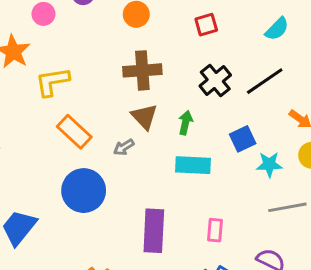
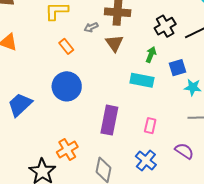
green arrow: (185, 123) -> (151, 55), moved
orange rectangle: (74, 132) -> (66, 46), size x0.7
gray arrow: (124, 147) -> (91, 27), moved

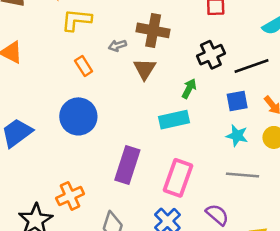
blue square: (177, 68) -> (237, 101), moved
cyan rectangle: (142, 80) -> (174, 120), turned -30
pink rectangle: (150, 126) -> (178, 178), size x1.8

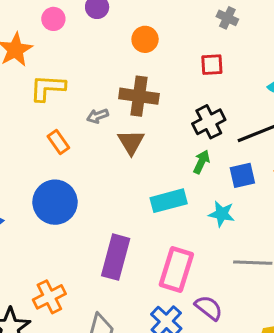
green arrow: (189, 89) -> (201, 162), moved
cyan star: (237, 136) -> (222, 214), moved
purple semicircle: (217, 215) -> (209, 308), moved

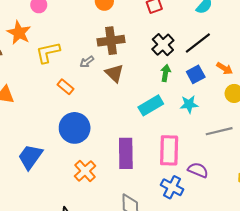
orange cross: (49, 297) -> (85, 171), moved

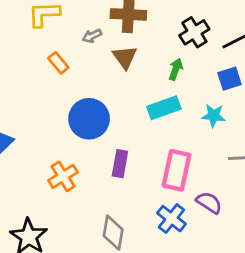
green arrow: (166, 73) -> (176, 69), moved
blue circle: (75, 128) -> (89, 119), moved
purple rectangle: (126, 153) -> (120, 164), size x0.7

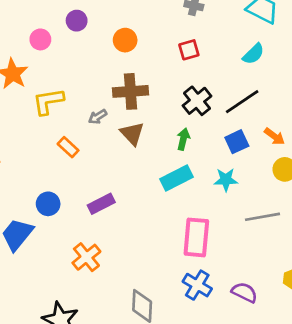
blue circle: (89, 119) -> (48, 204), moved, size x0.6
purple rectangle: (120, 164) -> (101, 204), moved, turned 60
purple semicircle: (209, 203) -> (244, 292), moved

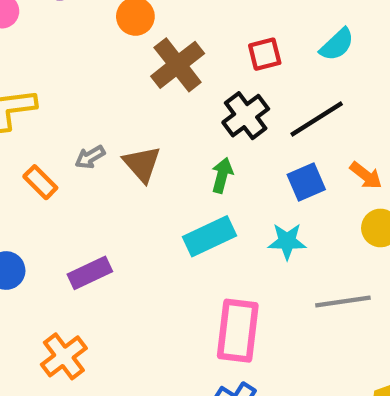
red square: (189, 50) -> (265, 54), moved
brown cross: (130, 91) -> (178, 65), moved, turned -36
gray arrow: (98, 117) -> (90, 157), moved

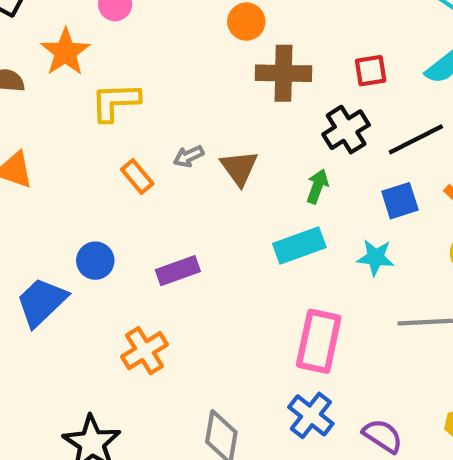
brown cross: (178, 65) -> (284, 73), turned 34

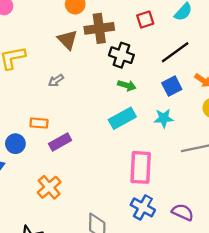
black cross: (346, 130) -> (121, 55), moved, turned -30
brown triangle: (239, 168) -> (68, 40), moved
orange rectangle: (137, 177) -> (39, 123), moved, turned -36
green arrow: (317, 186) -> (127, 85), turned 96

